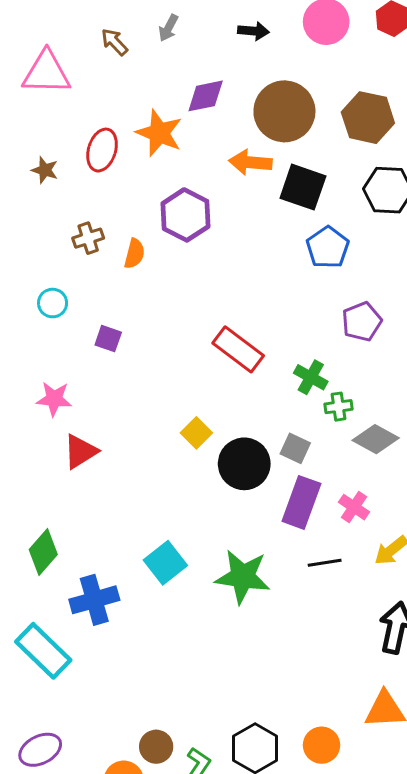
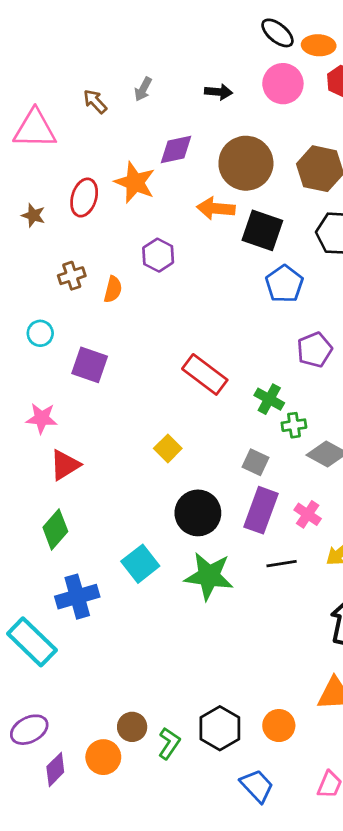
purple hexagon: (185, 215) -> (158, 255), size x0.7
purple square: (108, 339) -> (90, 365), size x1.5
black circle: (244, 464) -> (198, 513), moved
green diamond: (43, 552) -> (55, 529), moved

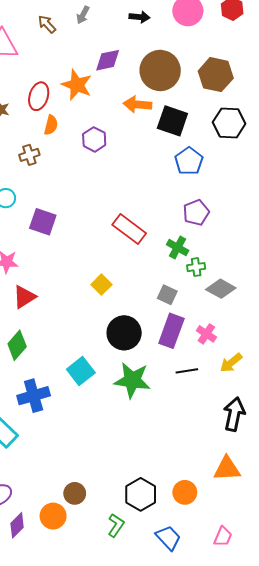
orange semicircle: (113, 289) -> (51, 125), moved
purple pentagon: (315, 350) -> (196, 212), moved
green L-shape: (169, 743) -> (116, 525), moved

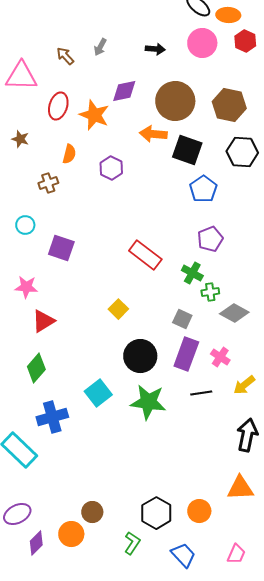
red ellipse: (39, 96) -> (58, 106), moved

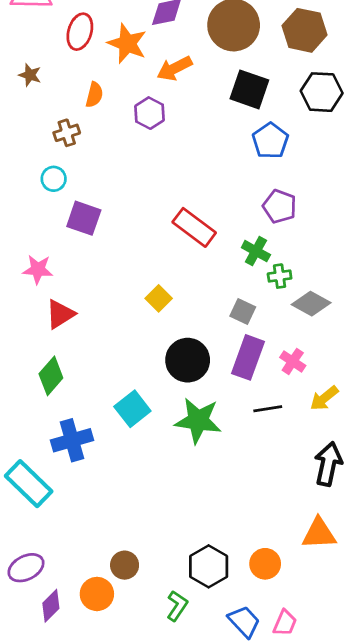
orange arrow: (153, 134) -> (174, 68), moved, turned -32
cyan circle: (25, 225) -> (54, 179), moved
purple pentagon: (210, 239) -> (280, 206), turned -30
pink trapezoid: (236, 554) -> (285, 623), moved

